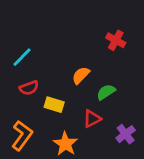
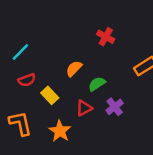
yellow rectangle: (54, 105) -> (50, 95), turned 30
purple cross: (126, 134) -> (115, 107), moved
orange L-shape: (22, 135) -> (20, 123), turned -48

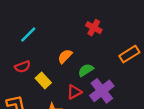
cyan line: (20, 52) -> (28, 34), moved
purple cross: (115, 107) -> (102, 91), size x1.5

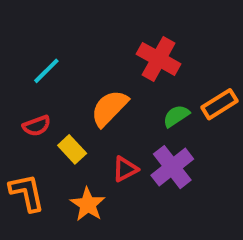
red cross: (94, 28) -> (159, 59), size x1.5
orange semicircle: (65, 56) -> (109, 108), size x1.5
green semicircle: (86, 70) -> (176, 116), moved

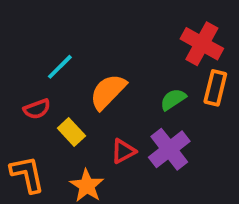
red cross: (159, 59) -> (202, 44), moved
cyan line: (46, 71) -> (60, 67), moved
orange rectangle: (219, 104) -> (215, 88), turned -44

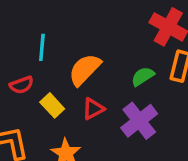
cyan line: (60, 67) -> (42, 47), turned -40
red triangle: (123, 151) -> (93, 109), moved

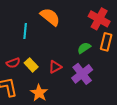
orange semicircle: (85, 70) -> (50, 17), moved, turned 85
red semicircle: (22, 85) -> (13, 63), moved

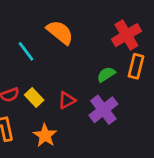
red cross: (99, 19) -> (126, 35), turned 30
cyan line: (25, 31) -> (26, 51), turned -42

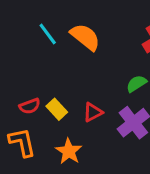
cyan line: (26, 51) -> (48, 34), moved

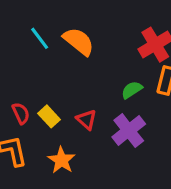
red semicircle: (30, 106) -> (21, 113), turned -95
red triangle: (93, 112) -> (87, 120), turned -50

